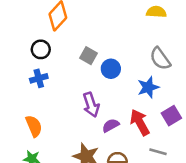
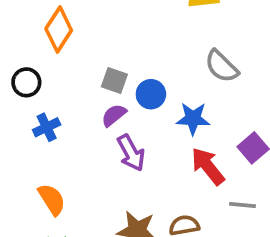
black circle: (41, 49) -> (26, 82), moved
blue star: (148, 87) -> (193, 119), moved, turned 30
purple semicircle: (111, 125) -> (114, 115), moved

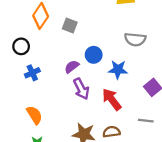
gray semicircle: (222, 66) -> (135, 39), turned -40
gray square: (114, 81) -> (70, 26), moved
red arrow: (208, 166) -> (112, 99), moved

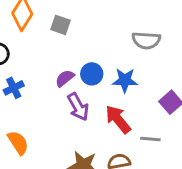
blue circle: (94, 55) -> (92, 74), moved
gray line: (146, 121) -> (150, 139), moved

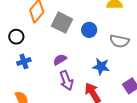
gray square: (61, 25) -> (62, 23), size x1.5
blue circle: (92, 74) -> (89, 30), moved

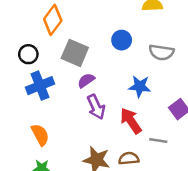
gray square: (62, 23) -> (75, 53), moved
blue cross: (24, 61) -> (40, 86), size x1.5

